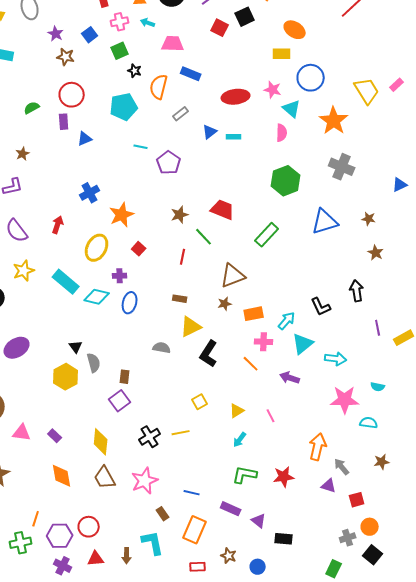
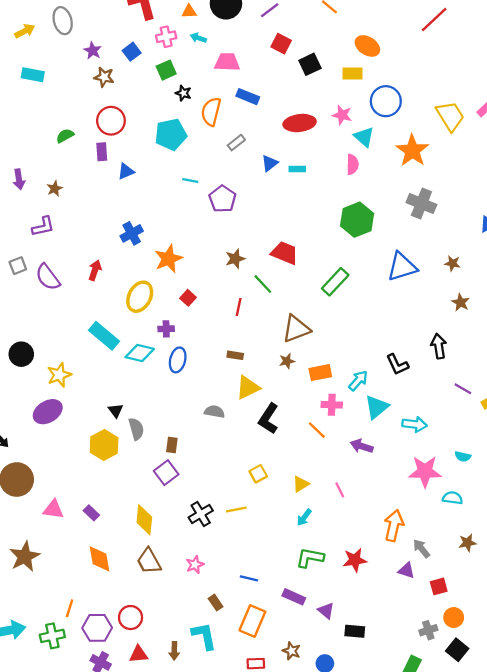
black square: (245, 17) -> (310, 64), moved
yellow star: (24, 271) -> (59, 375), moved
purple line: (378, 328) -> (463, 389), turned -49
pink star: (145, 481) -> (195, 565), size x0.6

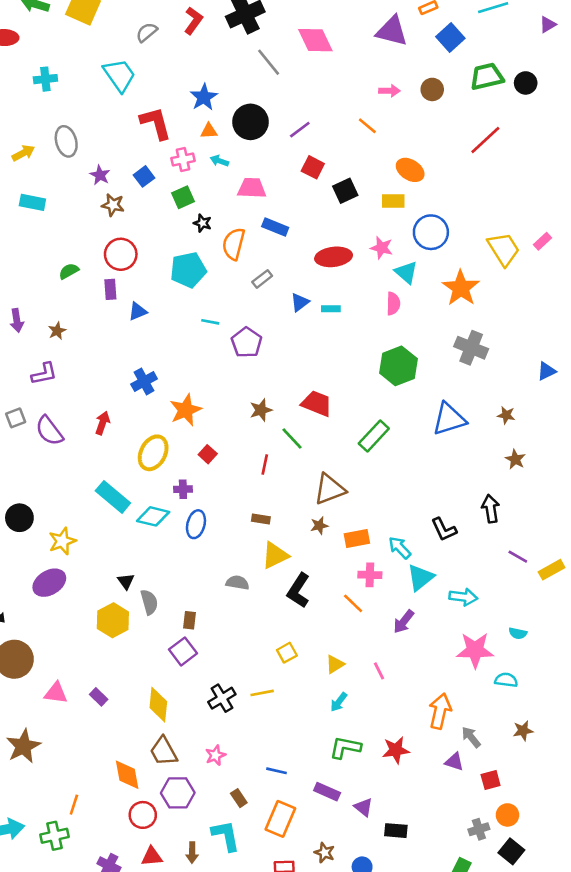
cyan arrow: (358, 381) -> (400, 548), turned -85
purple arrow: (362, 446) -> (404, 622), turned -70
orange diamond: (99, 559) -> (127, 775), moved
purple hexagon: (97, 628) -> (178, 793), moved

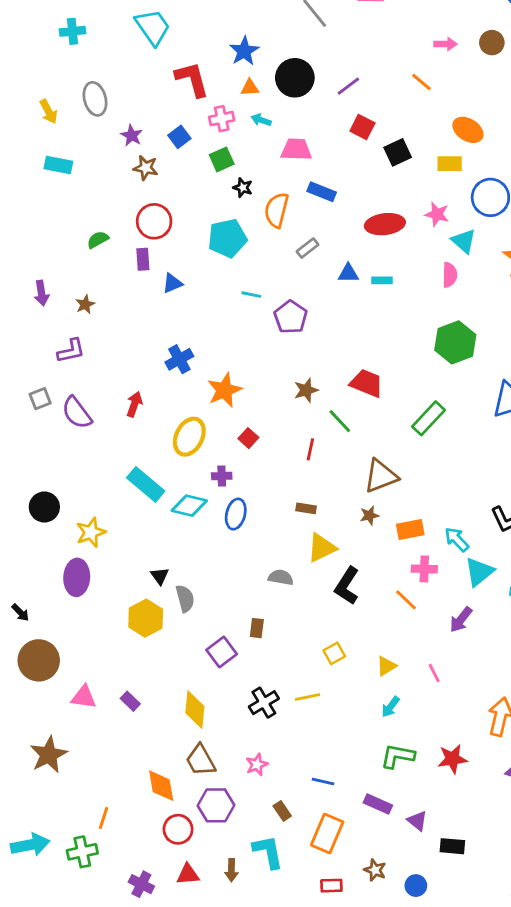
yellow arrow: (23, 153) -> (49, 112), turned 90
blue triangle: (300, 302) -> (348, 273), turned 36
purple ellipse: (49, 583) -> (77, 577), turned -56
brown rectangle: (189, 620) -> (257, 628), moved

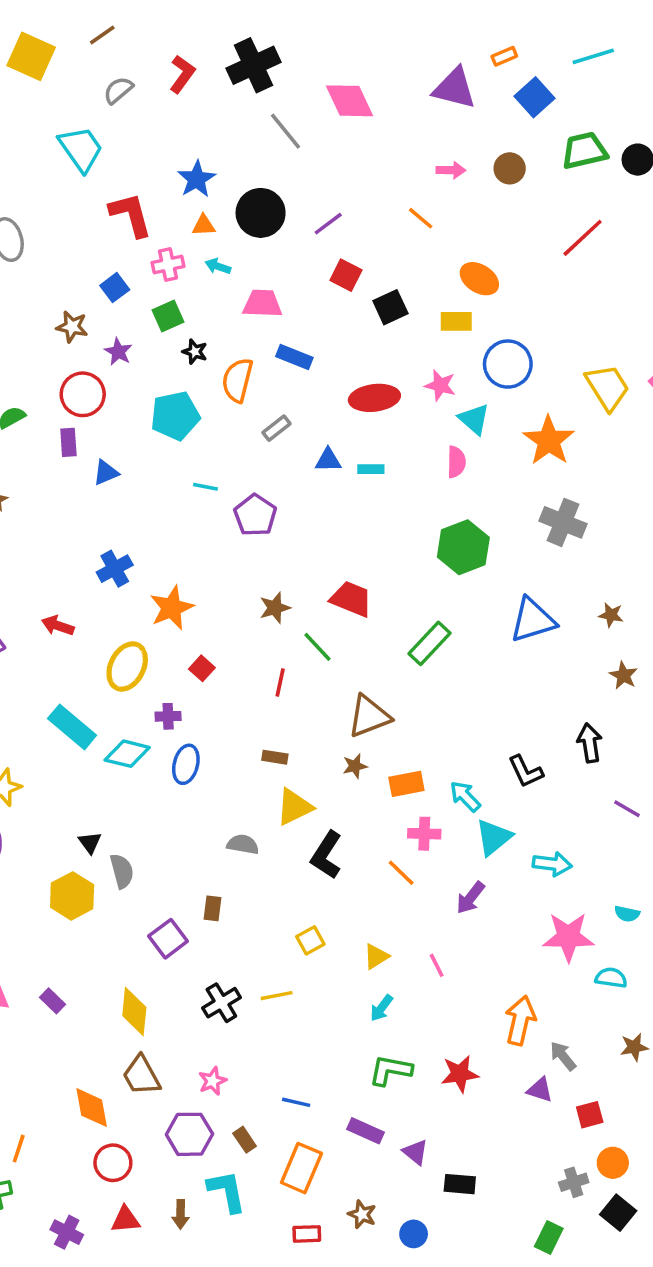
purple star: (132, 135) -> (118, 352), moved
red arrow: (134, 404) -> (58, 626), turned -90
purple hexagon: (216, 805) -> (189, 1134), moved

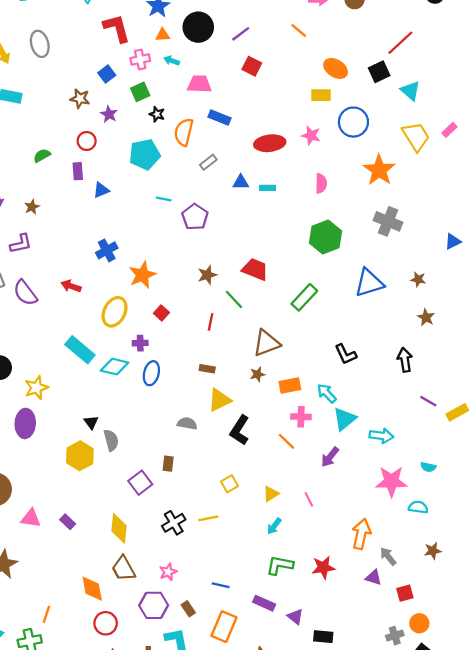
black square: (390, 307) -> (379, 72), moved
red circle: (83, 394) -> (87, 141), size x0.7
cyan triangle: (474, 419) -> (410, 91), moved
black L-shape: (526, 771) -> (346, 354), moved

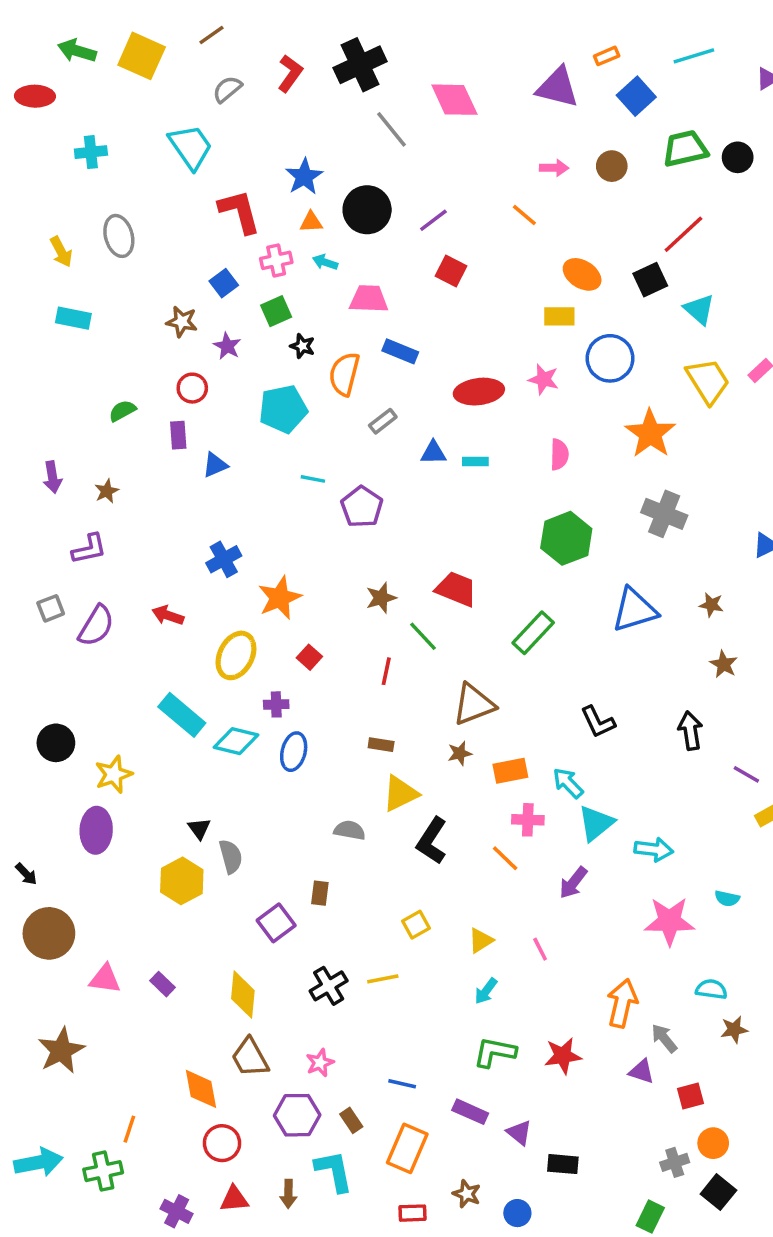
purple semicircle: (25, 293) -> (96, 626), turned -112
purple line: (428, 401) -> (746, 774), moved
cyan semicircle: (418, 507) -> (711, 989), moved

